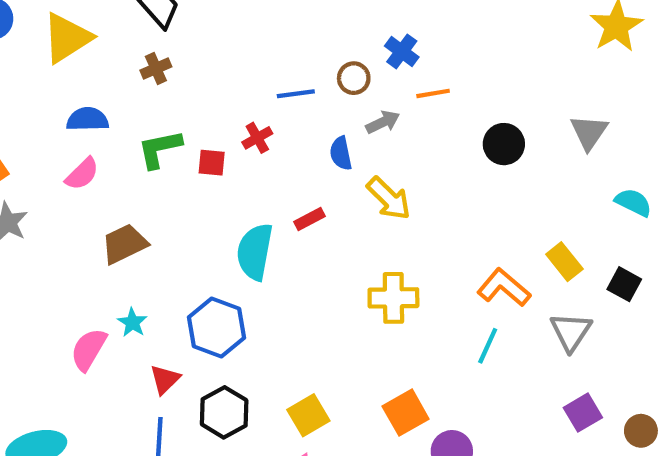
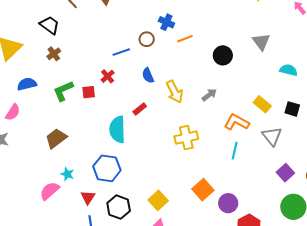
gray arrow: (383, 122) -> (209, 95), moved
pink semicircle: (82, 174) -> (13, 112), moved
yellow arrow: (389, 198) -> (175, 92), turned 30
pink semicircle: (89, 349) -> (50, 191), turned 30

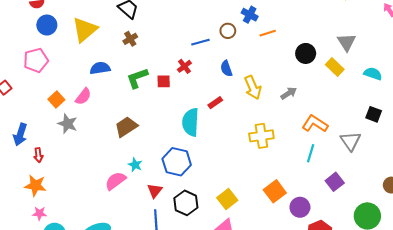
yellow rectangle: (262, 104) -> (335, 67), moved
purple square: (285, 173) -> (335, 182), moved

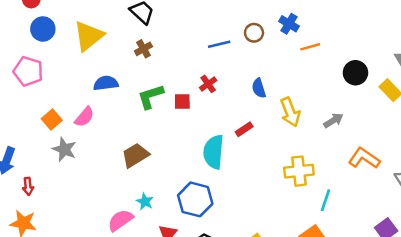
brown circle: (228, 31) -> (254, 33), moved
blue line: (200, 42) -> (219, 44), moved
pink pentagon: (36, 60) -> (28, 71), turned 30
cyan line: (311, 153) -> (325, 200), moved

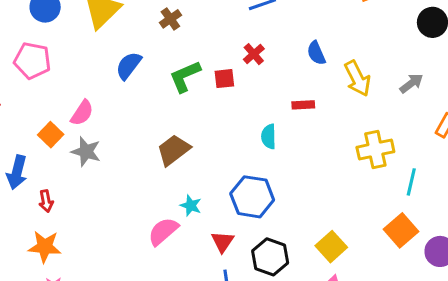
blue semicircle: (106, 83) -> (129, 66), turned -40
pink semicircle: (84, 117) -> (82, 113), moved
orange square: (52, 120) -> (51, 135), moved
red rectangle: (244, 129) -> (303, 105), turned 36
cyan semicircle: (214, 152) -> (269, 136), size x0.6

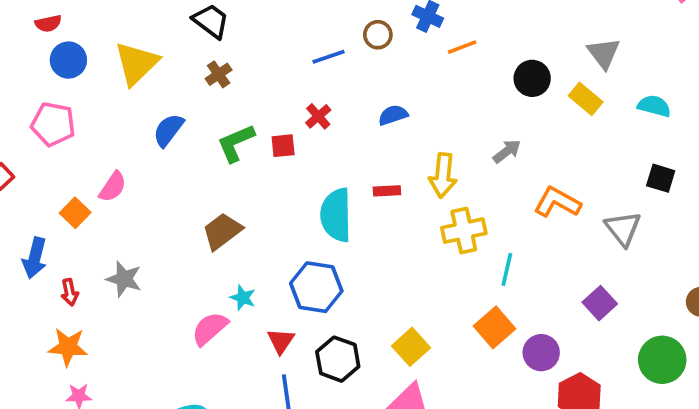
blue semicircle: (316, 53) -> (393, 115), turned 95
yellow arrow: (357, 78) -> (443, 175), moved, turned 33
red rectangle: (303, 105) -> (387, 191), moved
cyan semicircle: (269, 136) -> (336, 215), size x1.8
gray star: (86, 152) -> (124, 279), moved

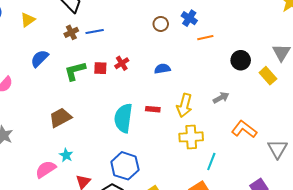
blue line: (329, 57) -> (95, 32), moved
yellow triangle: (136, 63) -> (28, 20), size x0.6
red square: (283, 146) -> (100, 68), moved
blue hexagon: (316, 287) -> (125, 166), moved

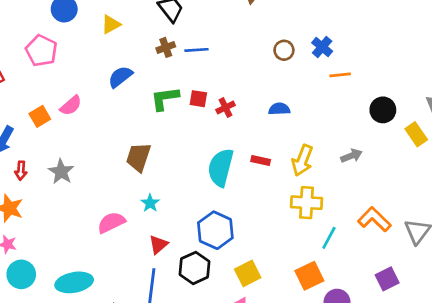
red cross: (122, 63) -> (226, 108), moved
brown trapezoid: (60, 118) -> (138, 157), turned -50
orange L-shape: (244, 129) -> (374, 219), moved
cyan star: (66, 155) -> (150, 203), moved

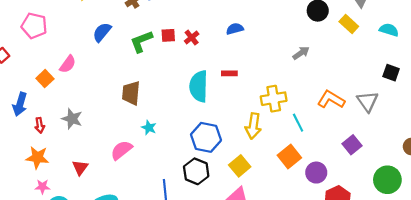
yellow arrow: (302, 160) -> (253, 126), moved
cyan line: (329, 238) -> (298, 123), turned -42
red triangle: (158, 245) -> (80, 167), moved

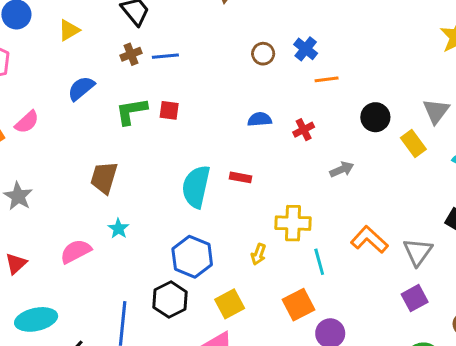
red cross: (192, 37) -> (304, 130), moved
yellow arrow: (253, 126) -> (258, 254), size x0.6
purple square: (352, 145) -> (415, 298), moved

